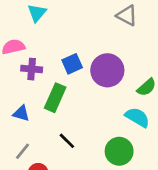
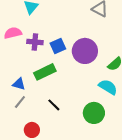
purple cross: (32, 69) -> (35, 42), moved
green rectangle: (55, 98) -> (45, 72), turned 40
gray line: (22, 151) -> (20, 102), moved

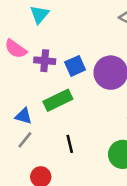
pink semicircle: (13, 33) -> (16, 49), turned -132
black line: (54, 105) -> (70, 144), turned 32

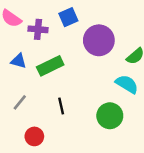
blue square: (75, 66) -> (68, 17), moved
blue triangle: (24, 116) -> (19, 61), moved

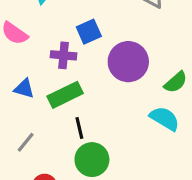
purple cross: (38, 29) -> (64, 55), moved
black line: (61, 106) -> (79, 128), moved
green circle: (110, 116) -> (92, 160), moved

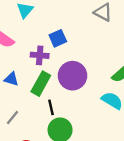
purple circle: (128, 62) -> (72, 76), moved
green rectangle: (65, 95) -> (41, 84), turned -35

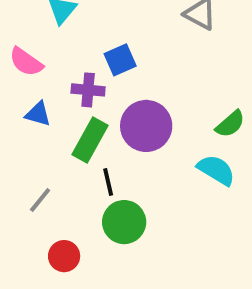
blue triangle: (11, 79) -> (38, 114), moved

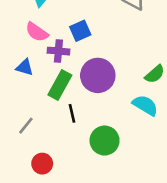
pink semicircle: (26, 62) -> (37, 32), moved
green circle: (124, 222) -> (105, 141), moved

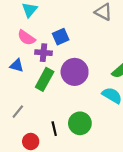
black line: (72, 113) -> (54, 129), moved

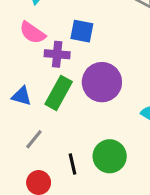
blue square: (61, 37) -> (82, 31), turned 35
blue triangle: (17, 65) -> (22, 96), moved
gray line: (18, 112) -> (34, 139), moved

